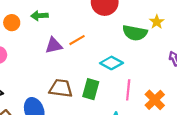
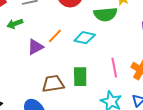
cyan diamond: (111, 63) -> (85, 38), moved

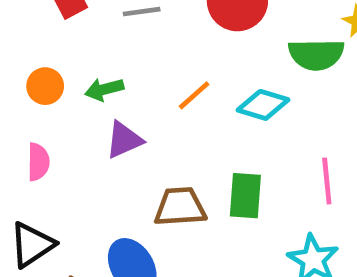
green arrow: (15, 24) -> (104, 89), moved
purple triangle: (35, 47) -> (124, 140), moved

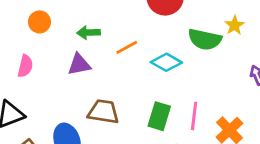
green arrow: (104, 89) -> (89, 33), moved
green rectangle: (245, 196) -> (159, 116), moved

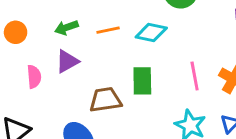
orange line: (127, 47) -> (108, 30), turned 35
pink semicircle: (25, 66) -> (34, 77), moved
green rectangle: (159, 116) -> (142, 81), moved

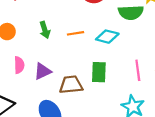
green arrow: (66, 28) -> (45, 30), turned -91
purple triangle: (67, 61) -> (43, 71), moved

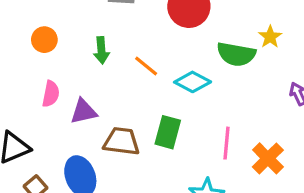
orange line: (76, 33) -> (146, 66), turned 35

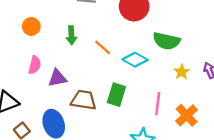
yellow star: (270, 37) -> (182, 72), moved

